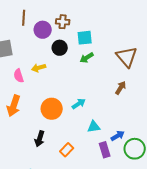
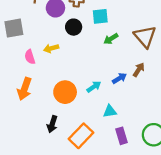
green arrow: (87, 58) -> (111, 39), moved
blue arrow: (118, 136) -> (119, 78), moved
orange rectangle: (67, 150) -> (81, 136), size x1.6

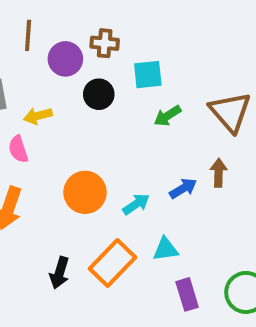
yellow arrow: (51, 48) -> (38, 116), moved
brown arrow: (139, 70) -> (218, 173), turned -32
orange circle: (65, 92) -> (85, 192), moved
orange rectangle: (81, 136) -> (112, 263), moved

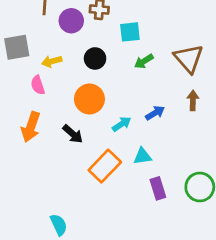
black circle: (99, 94) -> (95, 58), moved
brown arrow: (218, 173) -> (193, 100), moved
orange circle: (85, 192) -> (89, 99), moved
black arrow: (60, 273) -> (73, 134), moved, turned -65

